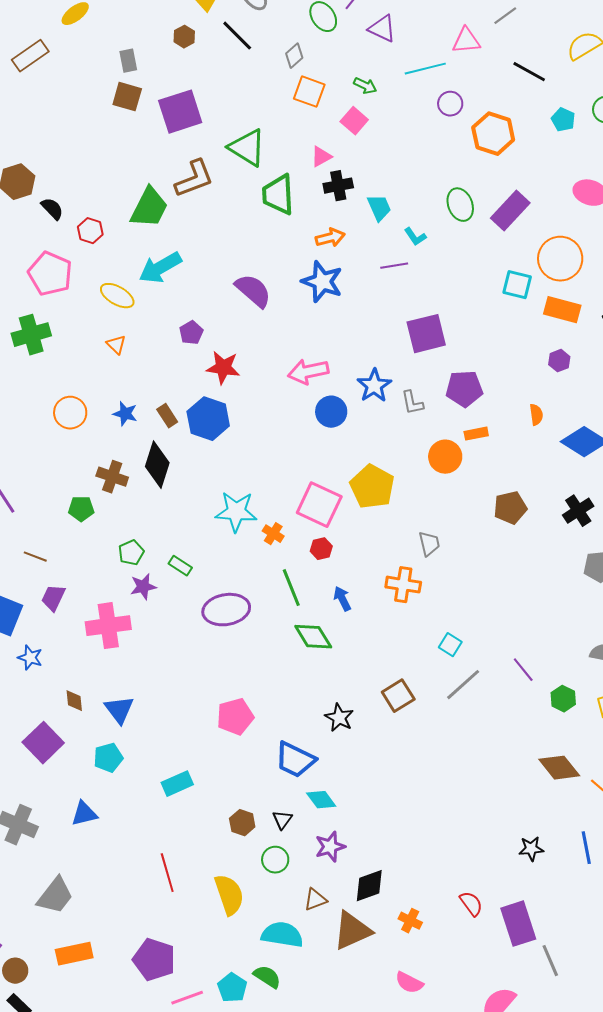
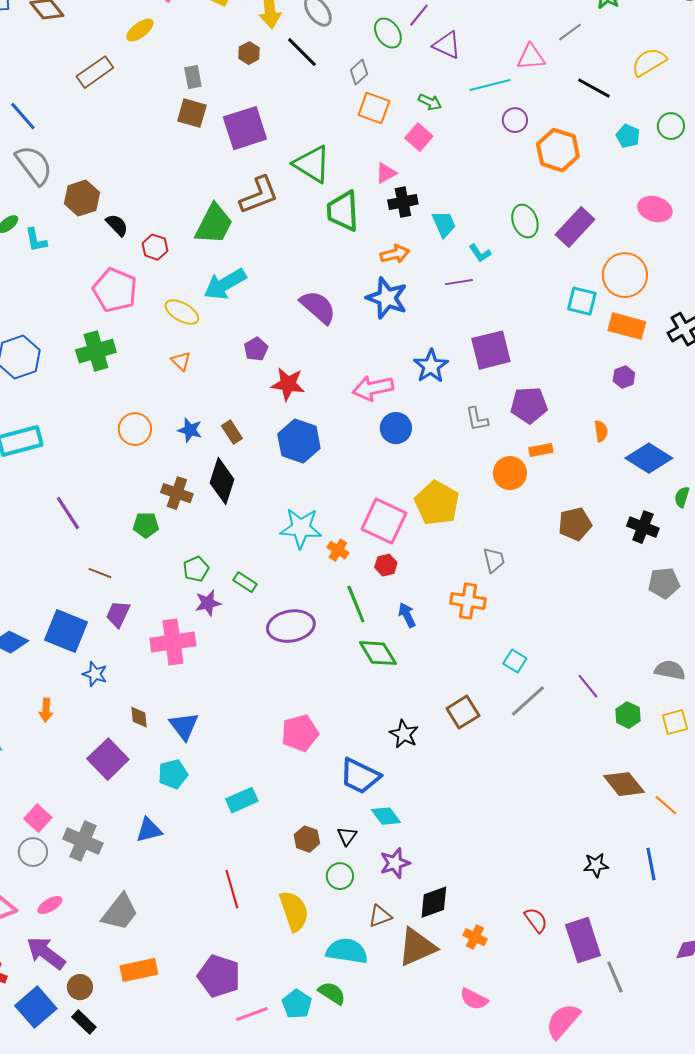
blue star: (374, 386) -> (431, 366), moved
blue hexagon: (208, 419) -> (299, 441), moved
black cross: (578, 511) -> (643, 527), turned -36

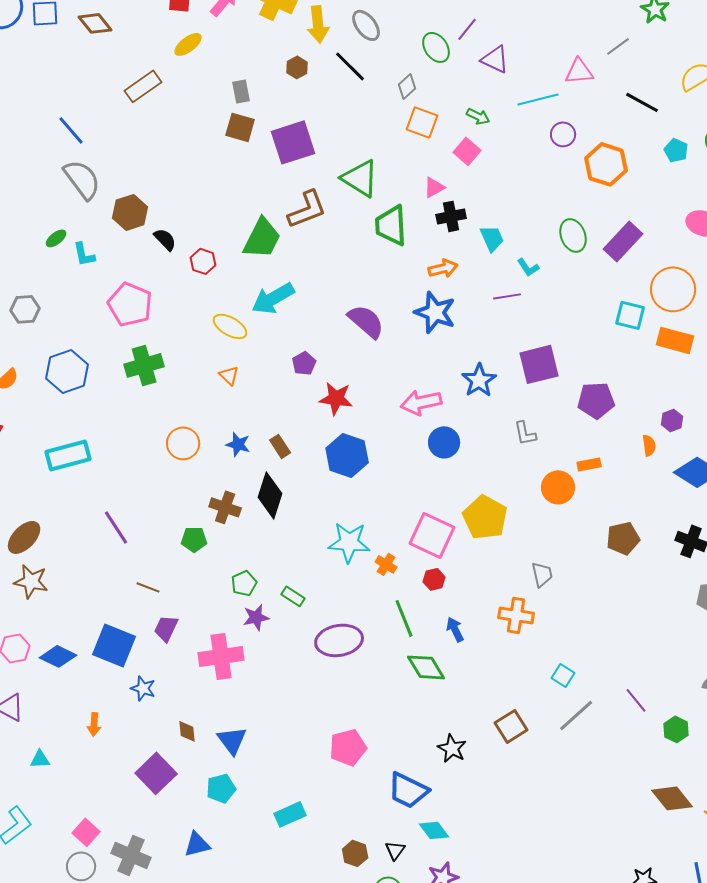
pink pentagon: (115, 290) -> (130, 304), moved
purple hexagon: (624, 377) -> (672, 420), moved
purple pentagon: (529, 405) -> (596, 400), moved

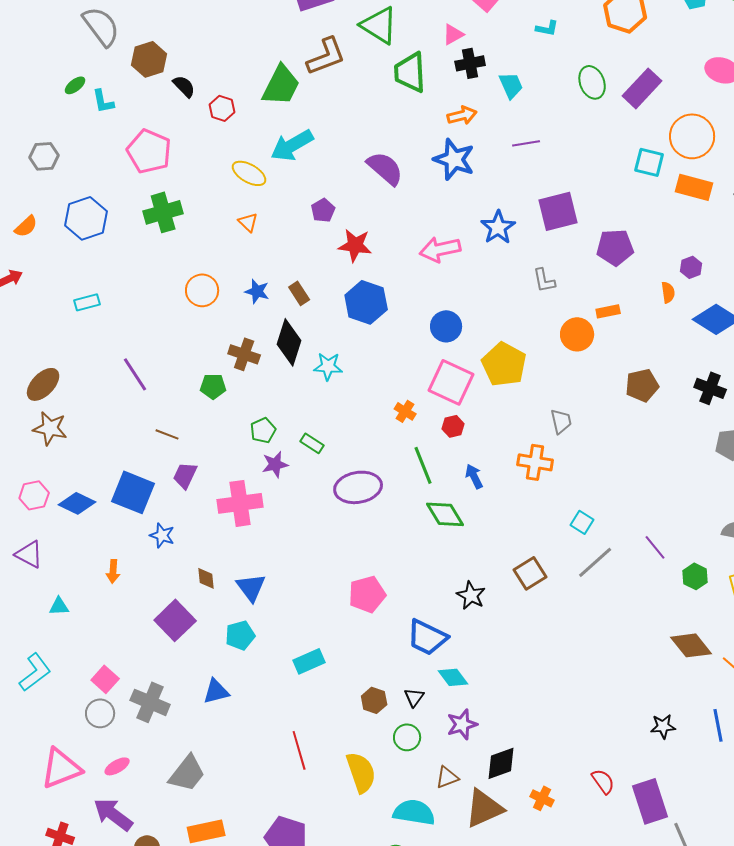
cyan L-shape: (528, 267) -> (547, 28), moved, turned -45
blue circle: (444, 442) -> (446, 326), moved
cyan rectangle: (68, 455) -> (87, 302), size x0.6
cyan star: (349, 542) -> (328, 366), moved, size x0.7

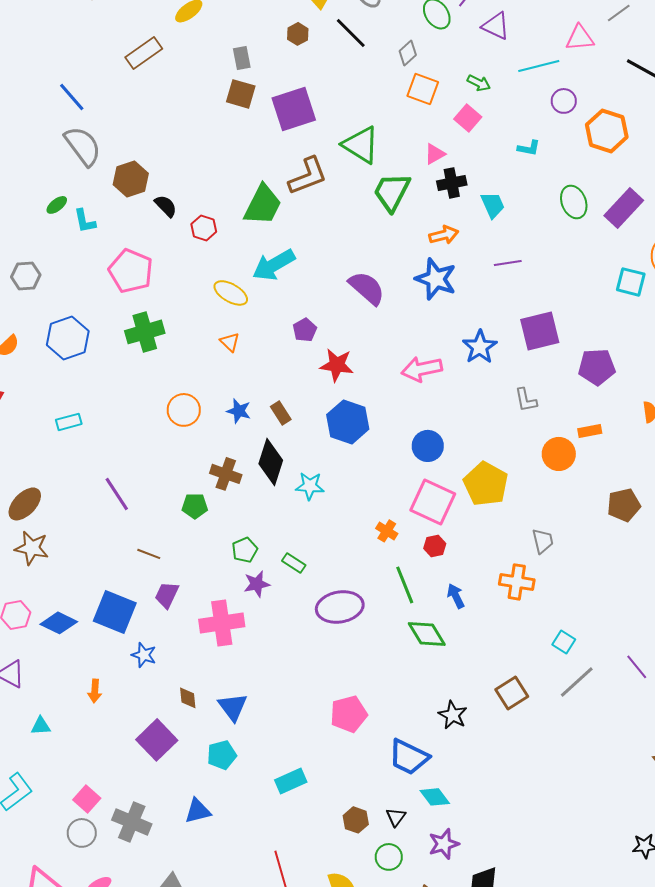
green trapezoid: (410, 72) -> (392, 192), turned 30

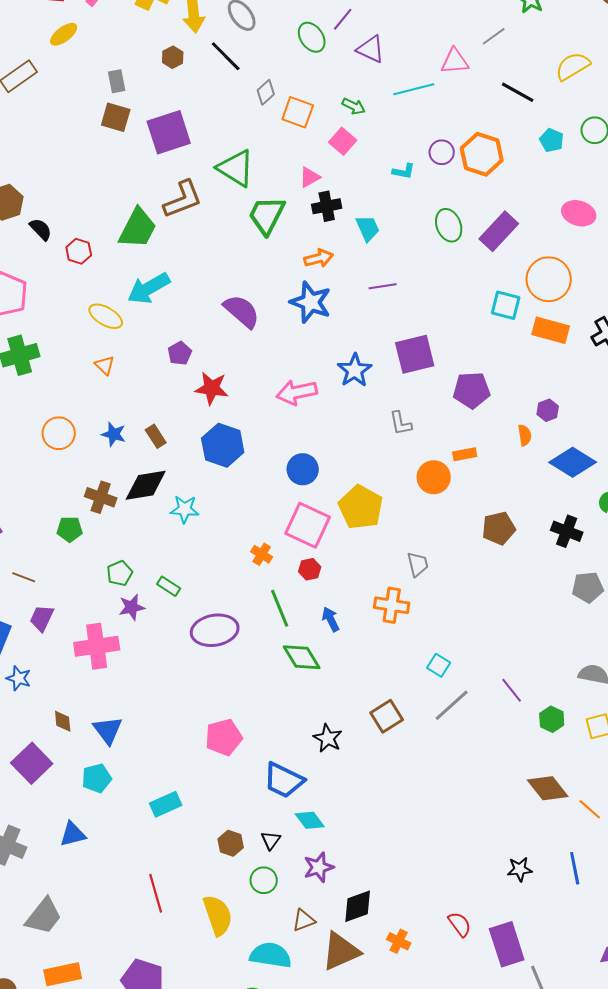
gray diamond: (408, 53) -> (266, 92), moved
purple circle: (564, 101) -> (442, 152), moved
black diamond: (271, 462) -> (146, 485), turned 63

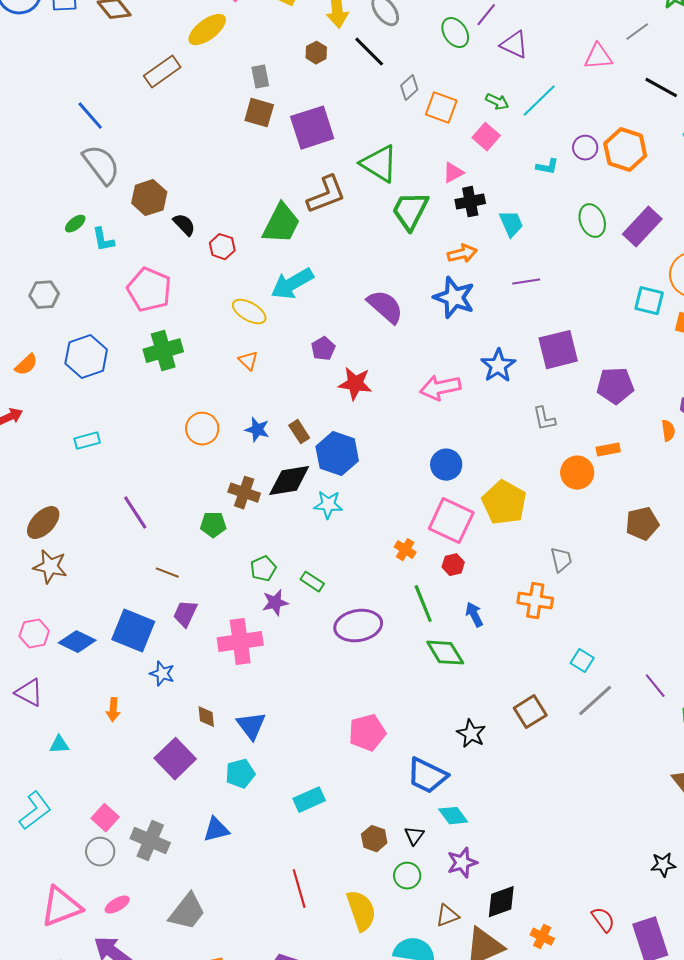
yellow ellipse: (64, 34) -> (207, 30), size x1.4
cyan line: (414, 89) -> (539, 101), moved, turned -30
blue hexagon: (223, 445) -> (337, 454), moved

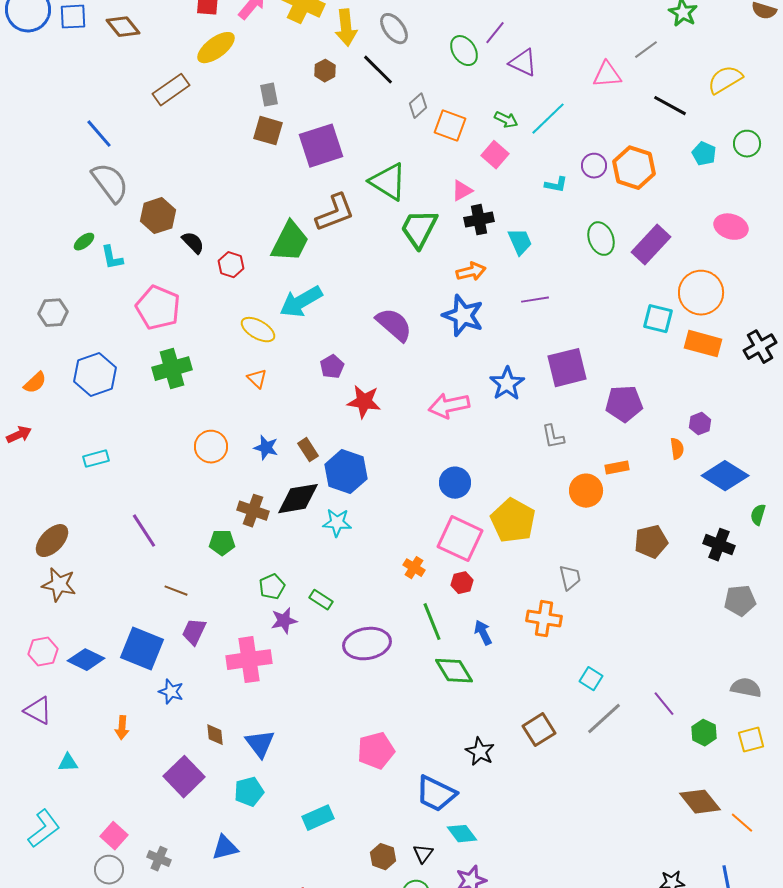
gray cross: (150, 841) -> (159, 859), size x0.6

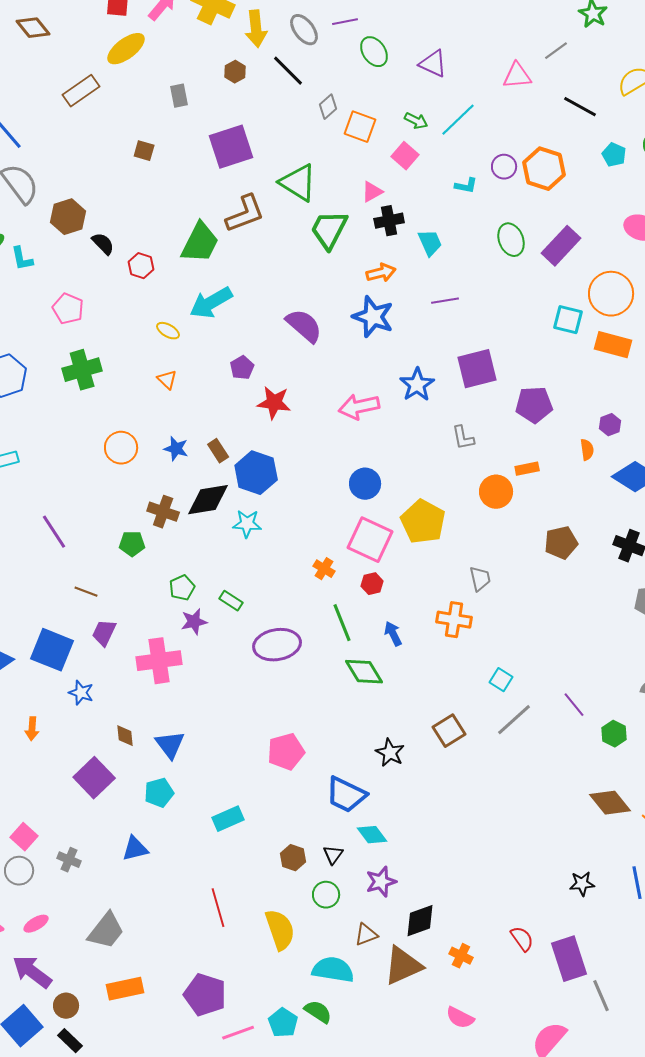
purple line: (495, 33) -> (345, 22), moved, turned 40
brown square: (268, 131) -> (144, 151), moved, size x0.7
pink pentagon: (158, 308) -> (68, 309), size x0.7
yellow ellipse: (258, 330) -> (168, 331), size x0.7

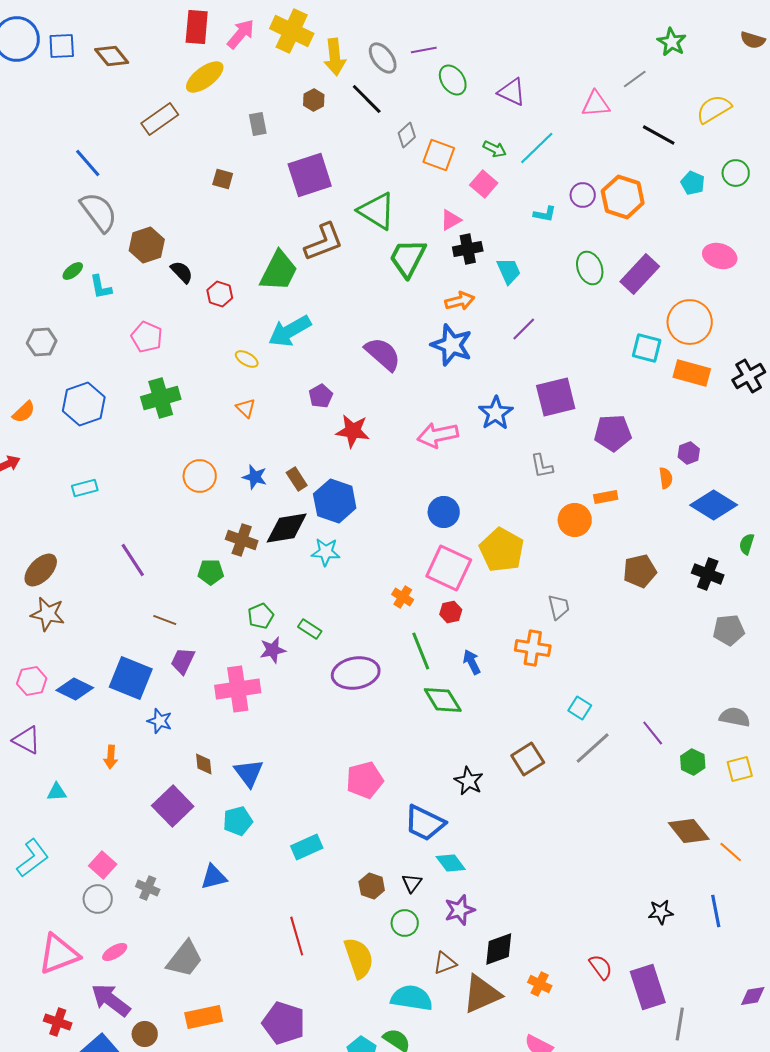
purple line: (445, 301) -> (524, 329), turned -36
gray line: (601, 996) -> (680, 1024), turned 32

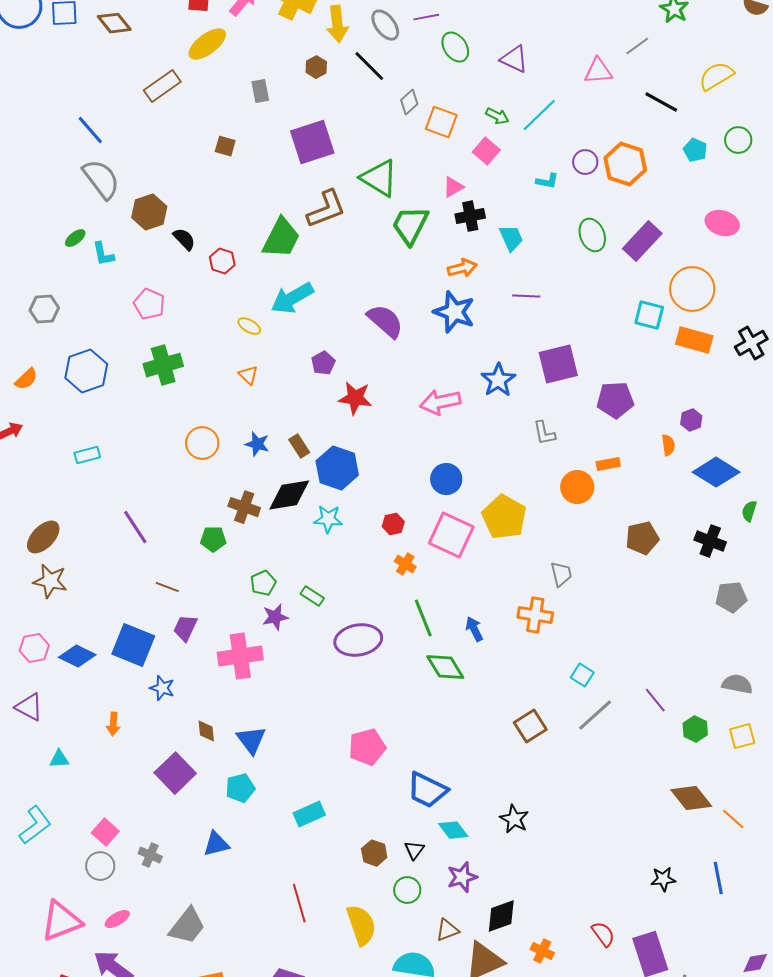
purple line: (524, 329) -> (526, 296), turned 48
red hexagon: (451, 612) -> (393, 524), moved
black star: (469, 781) -> (514, 819), moved

